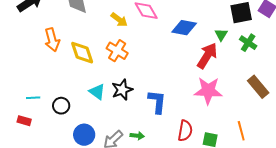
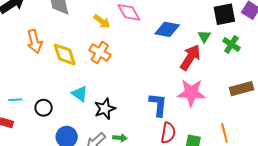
brown rectangle: (258, 87) -> (241, 89), turned -65
black star: (122, 90) -> (105, 109), moved
blue L-shape: (157, 102) -> (158, 105), moved

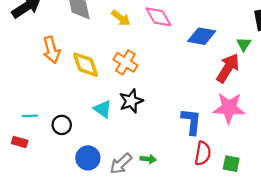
yellow arrow: (102, 21) -> (121, 18), moved
black star: (105, 109) -> (131, 101), moved

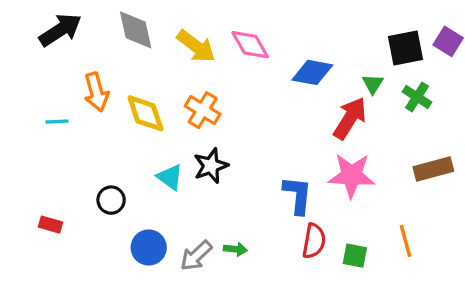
yellow arrow: (121, 18) -> (196, 46), size x1.4
cyan line: (30, 116) -> (57, 122), moved

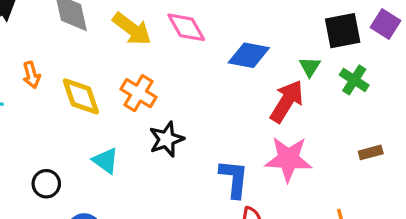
orange arrow: (96, 92) -> (31, 75), size x0.7
black star: (211, 166) -> (166, 139), moved
brown rectangle: (433, 169) -> (371, 152), size x0.6

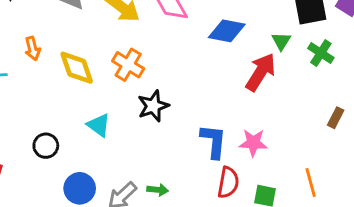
brown rectangle: (371, 152) -> (336, 118), turned -48
pink star: (288, 159) -> (253, 143), moved, size x0.7

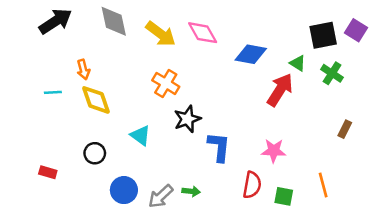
green triangle: (281, 41) -> (298, 63), turned -30
yellow diamond: (77, 68) -> (96, 100), moved
blue L-shape: (214, 141) -> (219, 147), moved

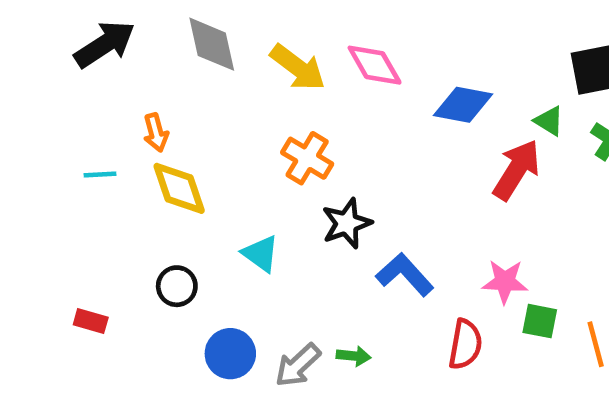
blue L-shape: (219, 147) -> (405, 275), turned -48
green square: (284, 196) -> (540, 321), moved

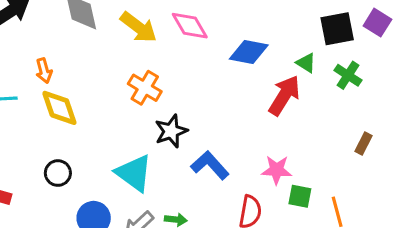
cyan triangle: (261, 254) -> (134, 173), moved, size x1.5

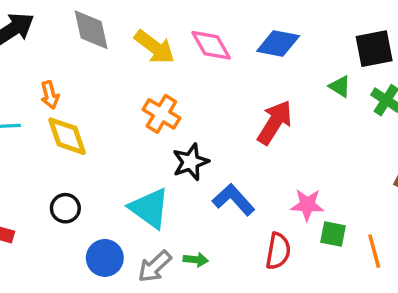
blue diamond: (249, 52) -> (278, 44), moved
red arrow: (284, 95) -> (275, 122), moved

